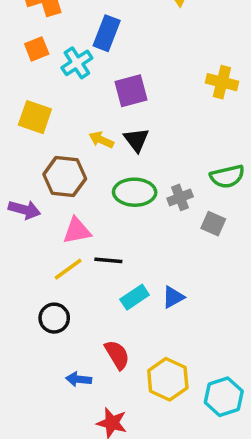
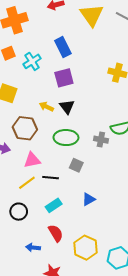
blue rectangle: (107, 33) -> (63, 47), moved, turned -48
gray cross: (180, 197) -> (101, 140), moved, turned 32
gray square: (213, 224) -> (76, 165), moved
cyan rectangle: (135, 297) -> (54, 205), moved

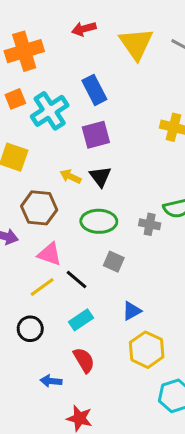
cyan cross: (32, 61) -> (50, 111), size x1.4
pink triangle: (32, 160) -> (50, 254), turned 30
black line: (51, 178) -> (76, 280), turned 35
yellow hexagon: (86, 248) -> (147, 350), moved

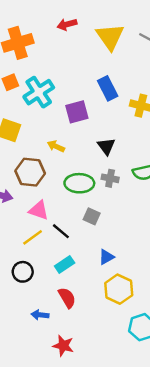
blue rectangle: (94, 90) -> (108, 88), moved
black triangle: (100, 177) -> (106, 146), moved
gray cross: (150, 224) -> (110, 178), moved

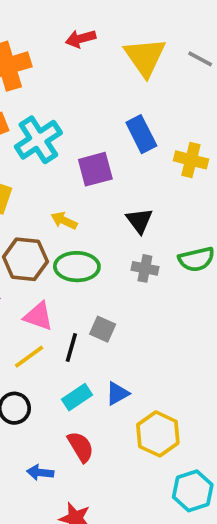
green ellipse: (79, 183) -> (77, 267), moved
gray square: (92, 216) -> (103, 329), moved
black line: (61, 231) -> (71, 347), turned 66
blue triangle: (106, 257) -> (117, 393), moved

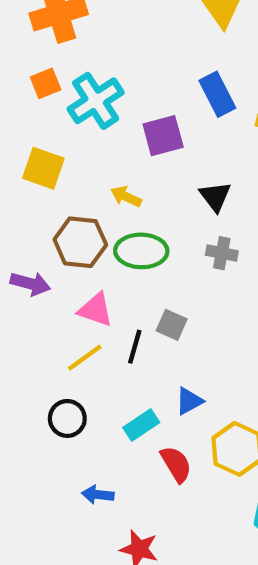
cyan rectangle: (77, 397) -> (141, 425), moved
red semicircle: (81, 447) -> (176, 464), moved

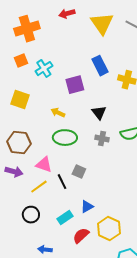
cyan cross: (96, 101) -> (44, 69), size x0.7
brown hexagon: (80, 242) -> (19, 143), moved
purple arrow: (30, 284) -> (14, 172), moved
black line: (135, 347) -> (62, 182), turned -42
red semicircle: (176, 464) -> (81, 236), turned -102

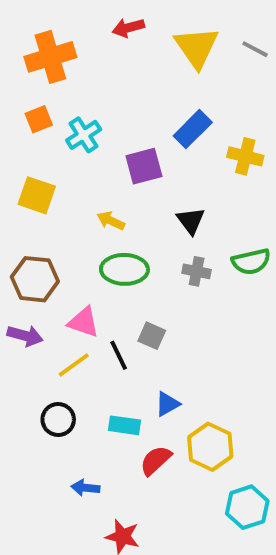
blue rectangle: (100, 66) -> (193, 129), turned 72
cyan rectangle: (65, 218) -> (124, 425), turned 42

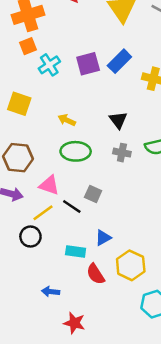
orange square: (39, 119) -> (28, 46), moved
purple square: (144, 166) -> (88, 64), moved
black line: (119, 355) -> (72, 206), turned -30
black circle: (58, 419) -> (30, 237), moved
red semicircle: (156, 460) -> (96, 274), turned -80

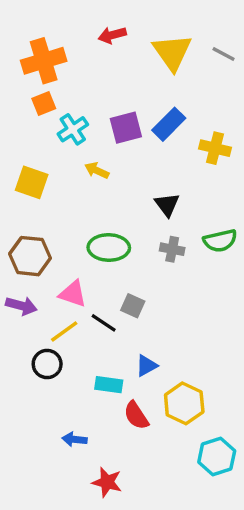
yellow arrow: (67, 120) -> (97, 170), moved

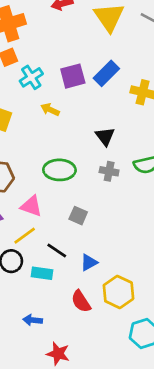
black line: (104, 323) -> (57, 250), moved
cyan rectangle: (109, 385) -> (42, 273), moved

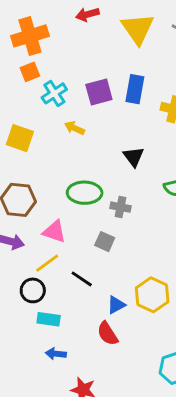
blue rectangle: (106, 73) -> (135, 89), turned -35
gray cross: (109, 171) -> (120, 207), moved
blue triangle: (89, 262) -> (116, 305), moved
cyan rectangle: (42, 273) -> (49, 319), moved
yellow hexagon: (118, 292) -> (152, 295), moved

